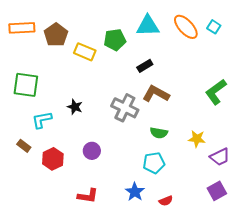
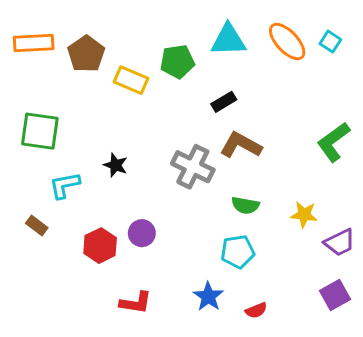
red hexagon: (53, 159) -> (100, 246), moved

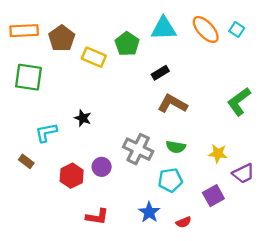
green pentagon: (177, 62) -> (127, 44), turned -30
green square: (40, 131) -> (28, 77), moved
gray cross: (193, 167) -> (138, 149), moved
purple square: (335, 295) -> (213, 196), moved

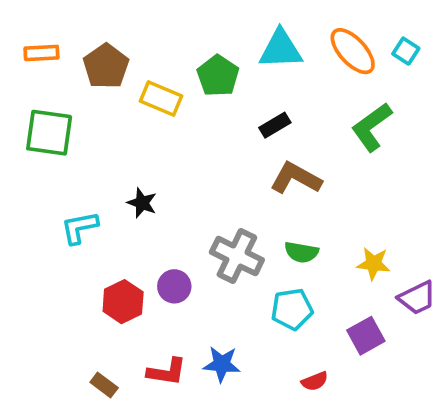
orange rectangle: (24, 31) -> (41, 53), size x0.7
green L-shape: (239, 101) -> (372, 127), moved
brown rectangle: (26, 161) -> (104, 385), moved
blue star: (149, 212) -> (222, 364), moved, turned -30

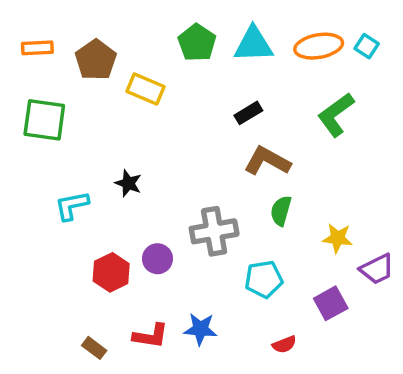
orange ellipse: (353, 51) -> (319, 46), turned -57
green pentagon: (218, 76) -> (197, 43), moved
green semicircle: (301, 252) -> (281, 211), moved, turned 96
gray cross: (237, 256) -> (214, 231), turned -36

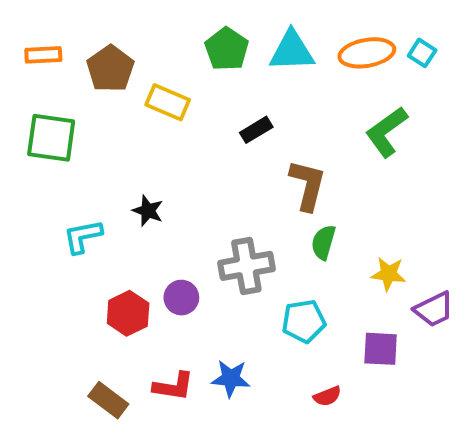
black rectangle: (248, 113) -> (256, 130), moved
brown L-shape: (267, 161) -> (308, 185), turned 75
purple square: (331, 303) -> (381, 349), turned 32
brown rectangle: (94, 348) -> (108, 400), size x1.4

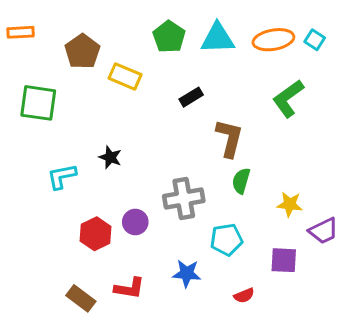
orange rectangle: (43, 55) -> (21, 32), moved
blue star: (231, 378) -> (187, 273), moved

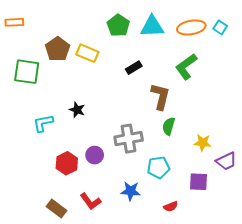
brown pentagon: (82, 51) -> (58, 49), moved
green L-shape: (288, 99) -> (186, 67), moved
red L-shape: (129, 288) -> (90, 201), turned 45

